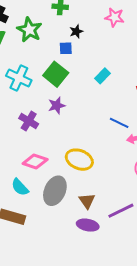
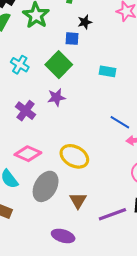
cyan rectangle: (103, 76) -> (108, 71), turned 49
cyan cross: (19, 78) -> (20, 65), size x0.7
purple ellipse: (88, 225) -> (63, 236), moved

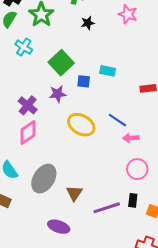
blue square: (72, 39) -> (84, 81), moved
cyan cross: (20, 65) -> (24, 47), moved
pink diamond: (28, 154) -> (28, 133), moved, turned -60
yellow ellipse: (74, 156) -> (81, 125), moved

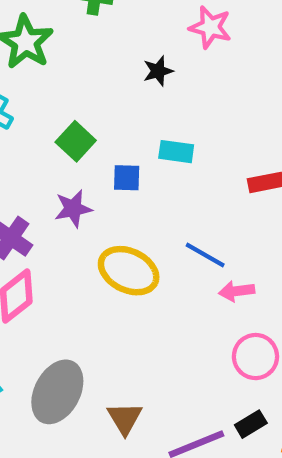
black star: (88, 23) -> (158, 71), moved
green square: (61, 63) -> (76, 141), size x0.7
black rectangle: (133, 200) -> (251, 424), turned 56

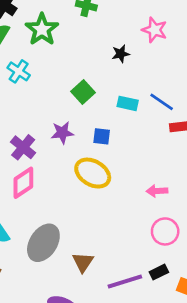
green square: (76, 141) -> (83, 92), moved
blue square: (127, 178) -> (102, 136), moved
blue line: (205, 255) -> (162, 102), moved

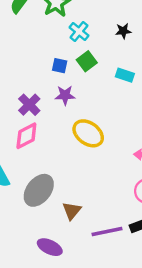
cyan cross: (19, 71) -> (79, 31), moved
blue square: (102, 136) -> (60, 66), moved

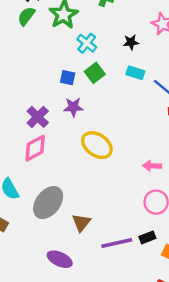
cyan rectangle: (125, 75) -> (135, 73), moved

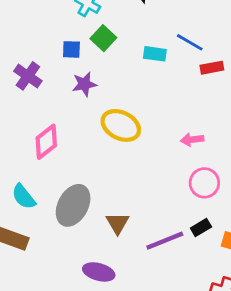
cyan rectangle: (135, 73) -> (155, 54), moved
purple cross: (38, 117) -> (28, 76), moved

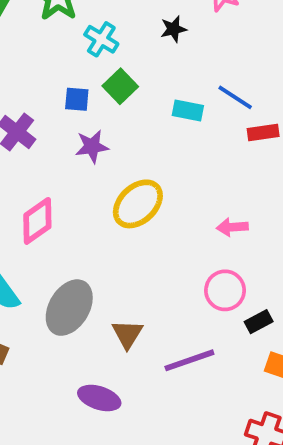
yellow ellipse: (121, 125) -> (138, 204), turned -72
pink circle: (204, 183) -> (225, 290), moved
black rectangle: (201, 228) -> (259, 322), moved

